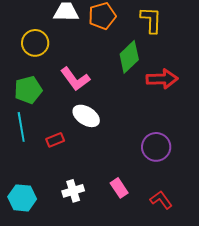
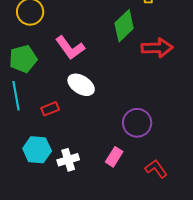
purple circle: (156, 147) -> (137, 123), moved
pink rectangle: (119, 188) -> (114, 157), turned 66
cyan hexagon: (22, 198) -> (37, 150), moved

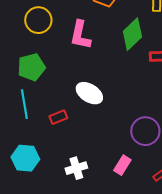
pink L-shape: (70, 48) -> (80, 35), moved, turned 48
cyan hexagon: (37, 150) -> (25, 158), moved

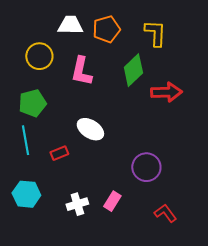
pink rectangle: (122, 165) -> (112, 201), moved

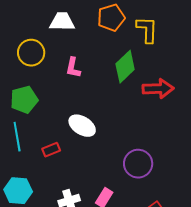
orange pentagon: (106, 29) -> (111, 18), moved
pink L-shape: (81, 71) -> (73, 68), size x0.7

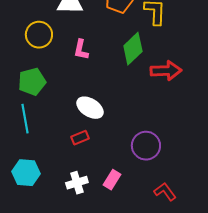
red rectangle: (51, 150) -> (80, 138), moved

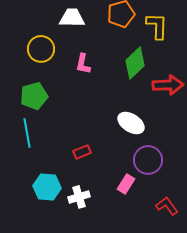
white ellipse: (90, 108) -> (131, 123), moved
cyan hexagon: (26, 173) -> (47, 187), moved
pink rectangle: (112, 180) -> (126, 184), moved

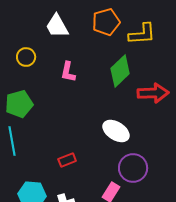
white trapezoid: (72, 18) -> (57, 26), turned -120
yellow L-shape: (157, 26) -> (142, 34), turned 84
yellow circle: (41, 49) -> (26, 57), size x0.7

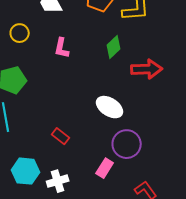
green diamond: (120, 71) -> (114, 47), size x0.7
red rectangle: (67, 160) -> (61, 136), turned 60

